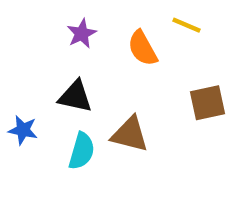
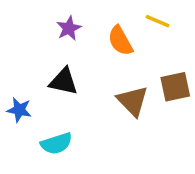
brown triangle: (130, 134) -> (133, 101), moved, turned 32
cyan semicircle: (82, 151) -> (56, 144), moved, turned 56

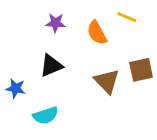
purple star: (69, 28) -> (55, 23), turned 30
black triangle: (64, 81) -> (51, 66), turned -35

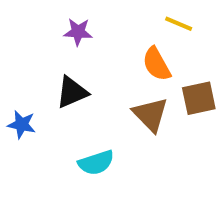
orange semicircle: (97, 33) -> (157, 64), moved
cyan semicircle: (46, 115) -> (96, 163), moved

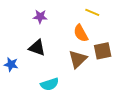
black triangle: (72, 92) -> (37, 48), turned 42
brown triangle: (150, 114) -> (78, 59), turned 30

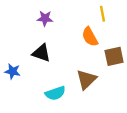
yellow line: (92, 12) -> (103, 14), turned 56
brown triangle: (78, 59) -> (86, 79), moved

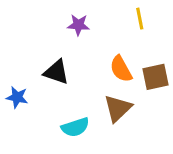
purple star: (45, 18) -> (78, 25), moved
orange semicircle: (90, 37) -> (121, 69), moved

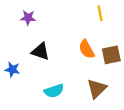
purple star: (78, 25) -> (28, 18), moved
brown triangle: (118, 108) -> (97, 89), moved

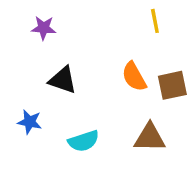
blue star: (12, 70) -> (30, 122), moved
brown triangle: (97, 89) -> (150, 138), turned 45

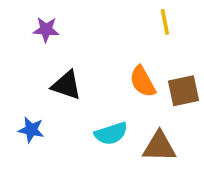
cyan semicircle: (84, 141) -> (111, 134), moved

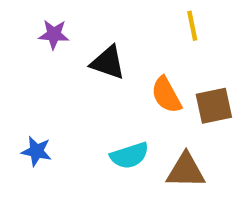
black triangle: (66, 85) -> (108, 63), moved

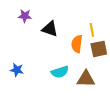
yellow line: (192, 26) -> (92, 30), moved
orange semicircle: (166, 95) -> (77, 44), turned 36

